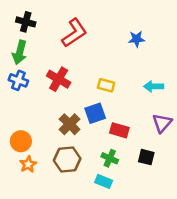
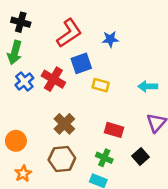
blue star: (137, 39) -> (110, 39), moved
blue cross: (18, 80) -> (24, 82), moved, turned 30
blue square: (95, 113) -> (81, 63), moved
black square: (146, 157) -> (141, 157), turned 35
orange star: (28, 164) -> (23, 174), moved

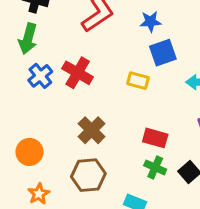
blue square: (81, 63) -> (163, 53), moved
green cross: (104, 158) -> (155, 167), moved

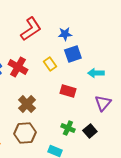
yellow rectangle: (138, 81) -> (50, 64), moved, turned 40
red rectangle: (155, 138) -> (68, 91), moved

